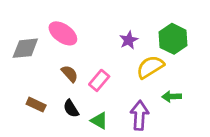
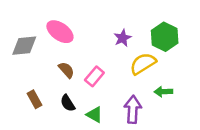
brown rectangle: (36, 105) -> (34, 99), turned 36

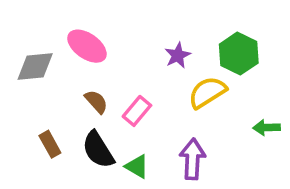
green arrow: (163, 92) -> (267, 128), moved
black semicircle: (68, 103) -> (98, 150), size x1.5

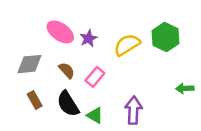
purple star: (178, 55) -> (88, 38), moved
gray diamond: (35, 66) -> (29, 64), moved
yellow semicircle: (207, 92) -> (127, 45), moved

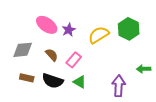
brown rectangle: (35, 100) -> (27, 78), turned -48
black semicircle: (68, 104) -> (53, 81), turned -40
purple arrow: (133, 110) -> (119, 86), moved
green triangle: (95, 115) -> (80, 82), moved

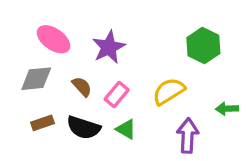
pink ellipse: (47, 25) -> (54, 39), moved
purple star: (69, 30) -> (109, 47), size x1.5
yellow semicircle: (99, 35) -> (169, 91), moved
brown rectangle: (27, 78) -> (43, 123), turned -32

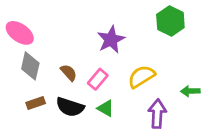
pink ellipse: (54, 39) -> (20, 33), moved
green hexagon: (203, 46) -> (170, 21), moved
purple star: (109, 47) -> (111, 40), moved
gray diamond: (36, 79) -> (30, 66), turned -72

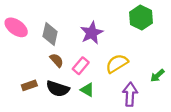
gray diamond: (30, 66) -> (50, 34), moved
green arrow: (190, 91) -> (157, 76), turned -40

